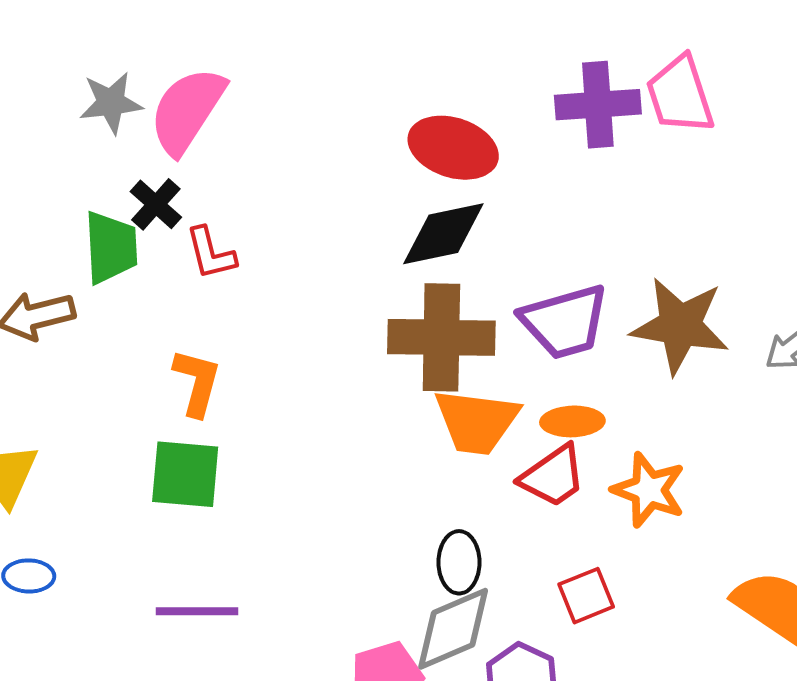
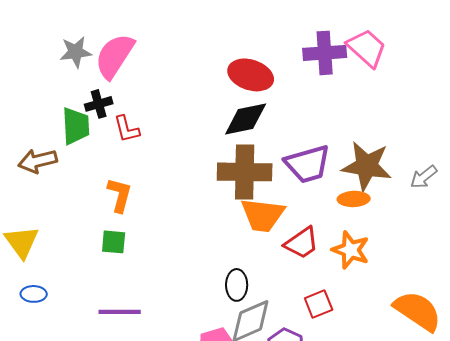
pink trapezoid: (680, 95) -> (367, 48), turned 150
black cross: (156, 204) -> (99, 104), turned 32
orange ellipse: (572, 421) -> (354, 199), moved
green square: (185, 474) -> (114, 242), size x0.7
black ellipse: (459, 562) -> (237, 285), moved

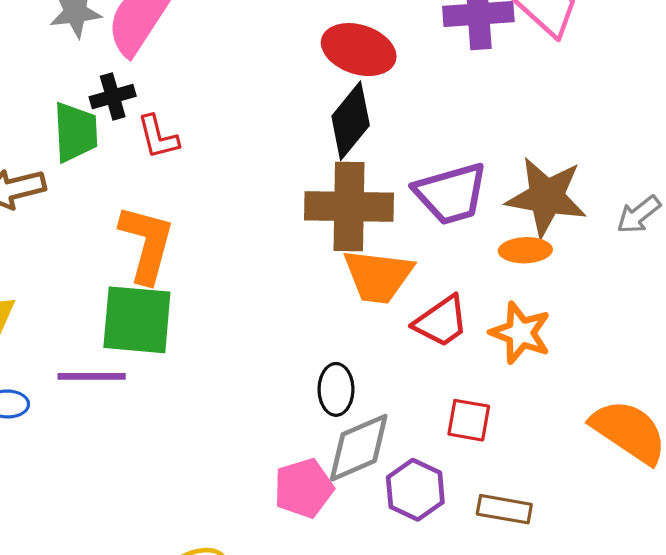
black diamond: (246, 119) -> (351, 121), turned -39
orange L-shape: (120, 195) -> (147, 244), size x1.4
green square: (114, 242) -> (137, 320), size x1.8
red square: (319, 304) -> (469, 420), turned 32
purple line: (120, 312) -> (92, 376), moved

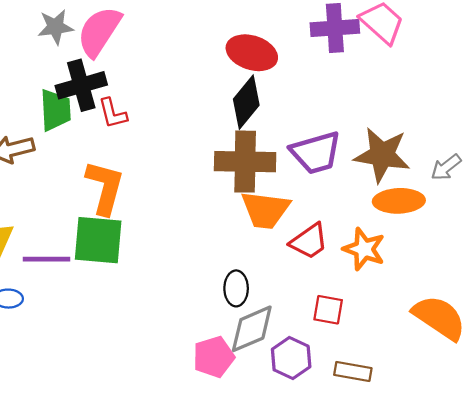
black cross: (113, 96) -> (81, 85), size x1.6
orange ellipse: (525, 250) -> (399, 201), moved, size x1.4
purple line: (92, 376) -> (46, 259), moved

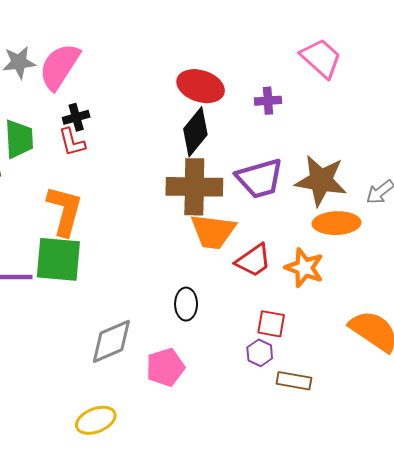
purple cross: (335, 28) -> (268, 101), moved, size x0.6
black cross: (81, 85) -> (76, 117), moved, size x0.6
gray diamond: (252, 329) -> (111, 341), moved
purple hexagon: (291, 358) -> (260, 353), moved, size x0.7

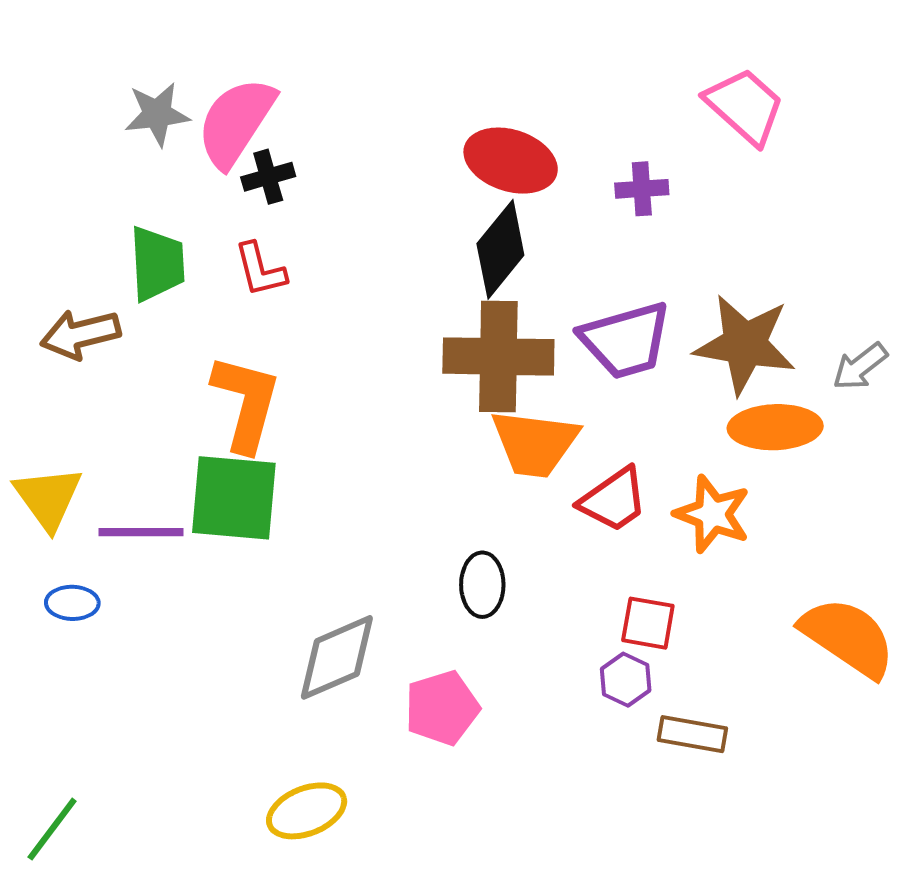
black cross: (76, 117) -> (268, 177), moved

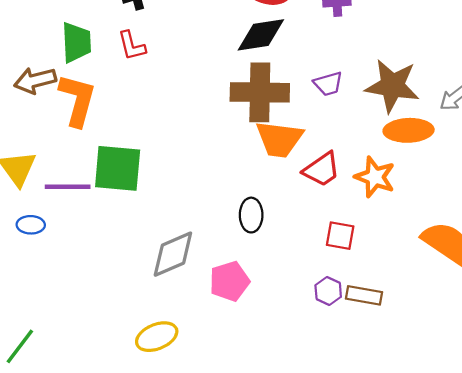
black diamond: (500, 249) -> (261, 35), turned 42
purple trapezoid: (626, 340) -> (328, 84), size x0.6
orange L-shape: (246, 403) -> (77, 100), moved
purple hexagon: (626, 680) -> (328, 291), moved

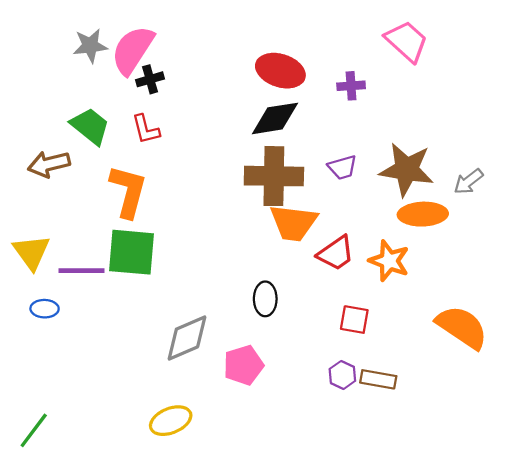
green trapezoid: (76, 42) -> (90, 126), turned -48
orange L-shape: (77, 100) -> (128, 191), moved

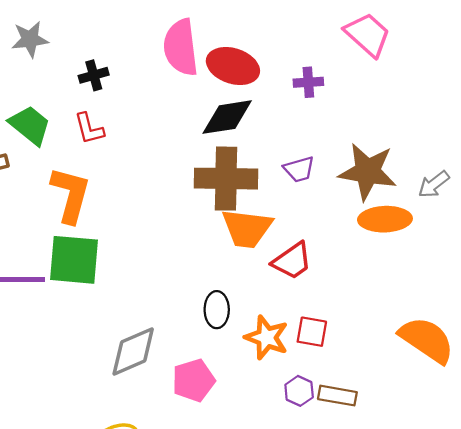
pink semicircle: (133, 50) -> (181, 47), moved, turned -40
orange star: (389, 261) -> (267, 338), moved

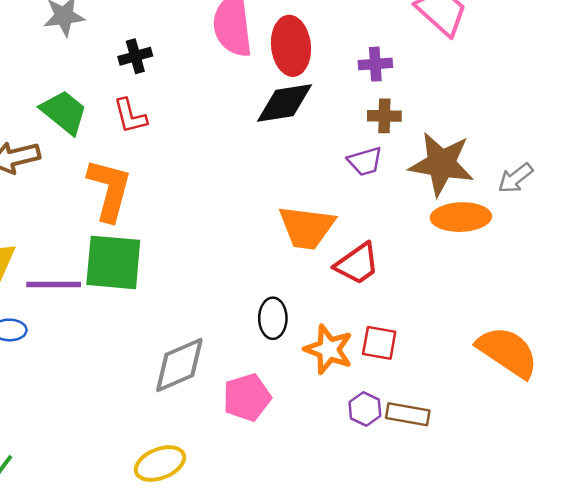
red ellipse: (233, 66) -> (291, 46), turned 66
brown cross: (226, 179) -> (384, 116), moved, size x0.5

